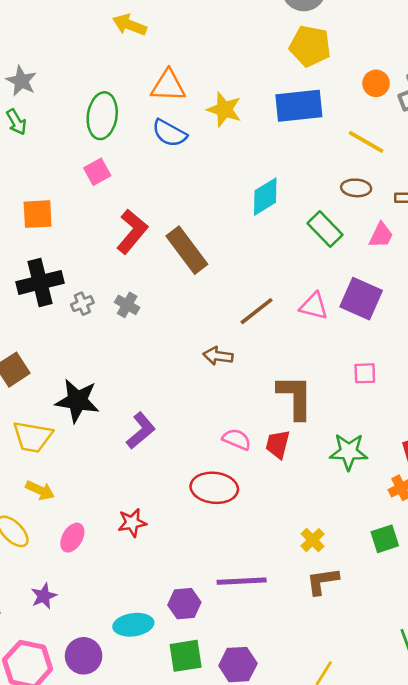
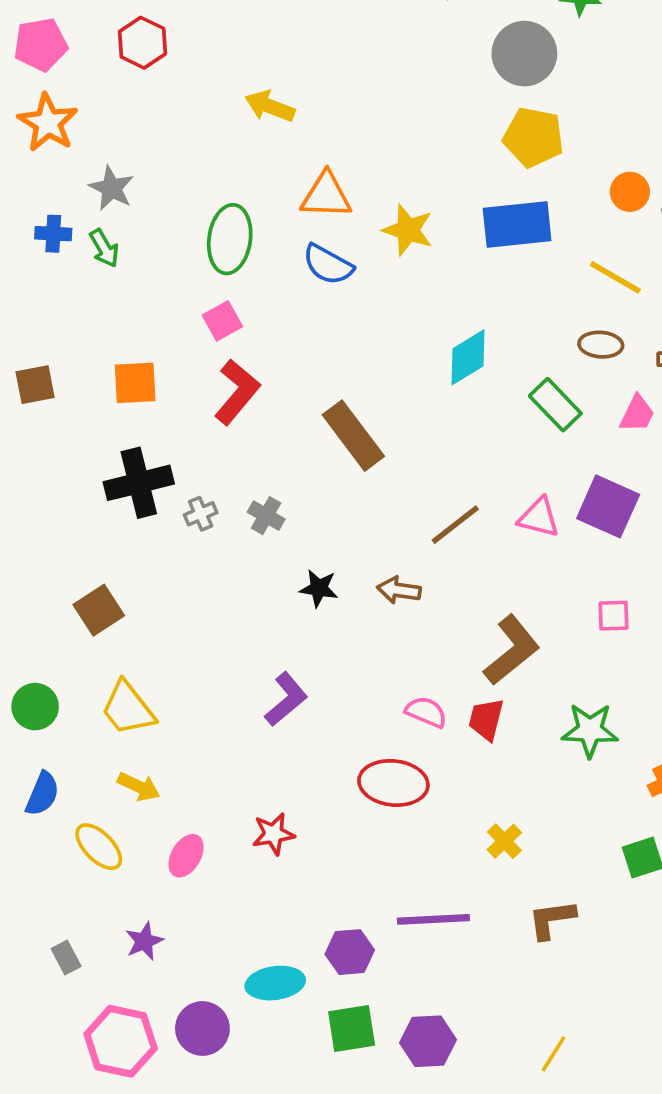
red L-shape: (132, 231) -> (237, 392), moved
brown L-shape: (295, 397) -> (512, 650), turned 51
black star: (77, 401) -> (319, 588), moved, size x0.6
yellow trapezoid: (33, 437) -> (128, 708), turned 42
yellow cross: (313, 540) -> (504, 841), moved

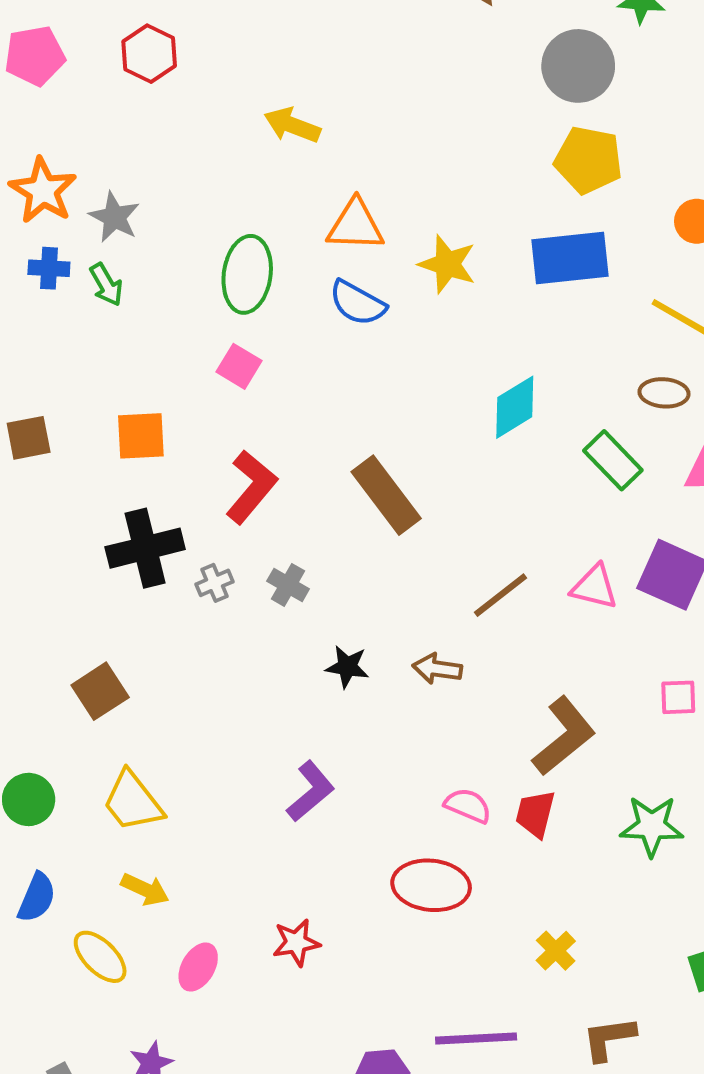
orange star: (48, 123) -> (43, 191), moved
pink square: (222, 321) -> (239, 366), turned -30
red L-shape: (237, 392) -> (251, 487), moved

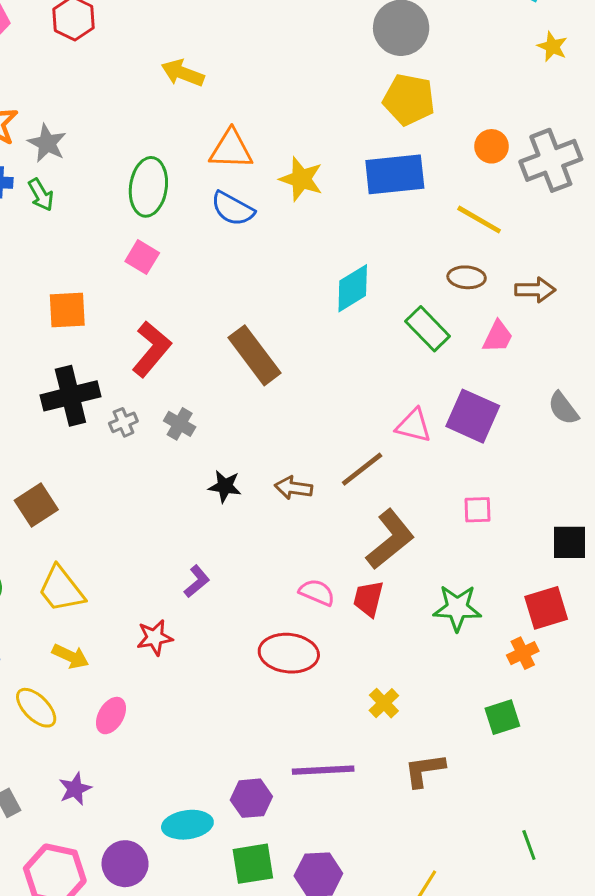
brown line: (501, 595) -> (362, 469), moved
purple L-shape: (311, 791) -> (197, 581), size x0.7
red star: (296, 942) -> (155, 638), moved

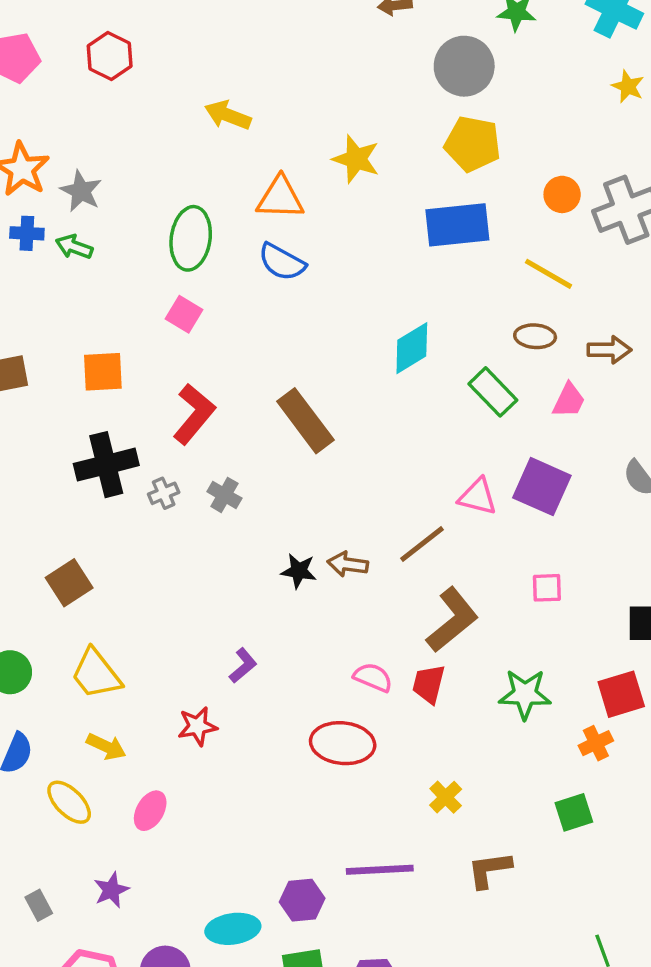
yellow star: (301, 179) -> (356, 159), moved
green arrow: (41, 195) -> (74, 247), turned 140
black star: (225, 486) -> (299, 571), moved

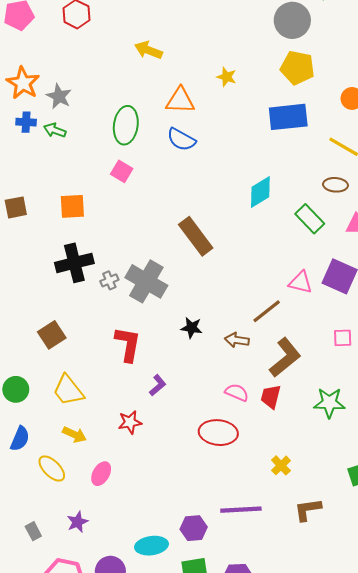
yellow star: (356, 159) -> (227, 77), size x0.7
red L-shape: (194, 414) -> (128, 344), moved, turned -30
gray cross: (224, 495) -> (146, 281), size x2.0
brown arrow: (348, 564) -> (237, 340), moved

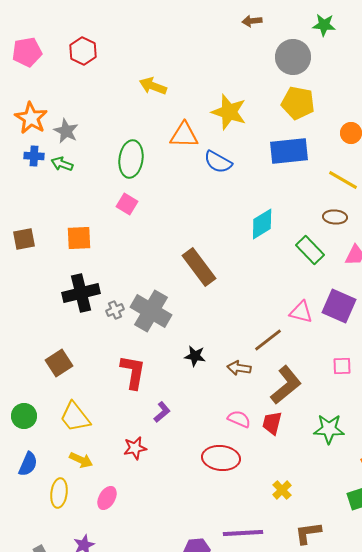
yellow star: (227, 77) -> (229, 112), size x1.8
blue semicircle: (181, 140) -> (218, 162), moved
yellow ellipse: (52, 469) -> (59, 493), turned 52

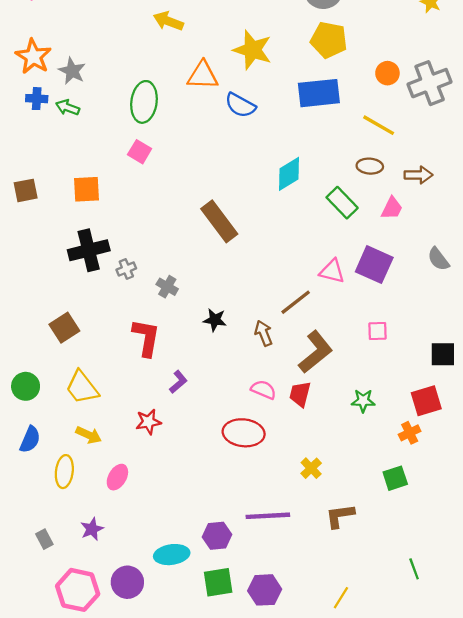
gray cross: (151, 311) -> (167, 287), moved, size x0.5
brown arrow: (239, 368) -> (264, 333), turned 60
green star: (329, 429) -> (363, 401), size x0.7

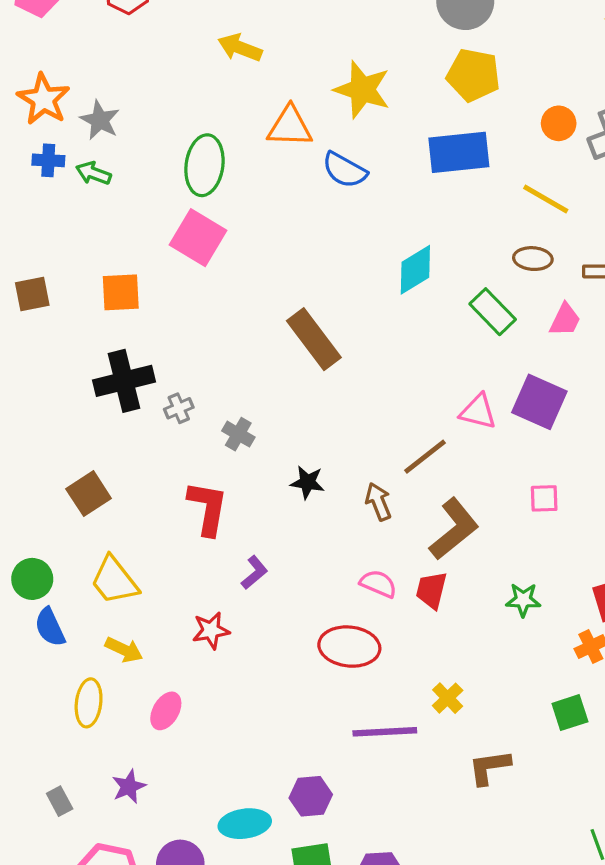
pink square: (140, 152) -> (198, 238), size x1.6
blue semicircle: (30, 439) -> (50, 627), moved, turned 132
purple line: (268, 516) -> (385, 732), moved

